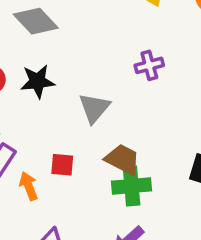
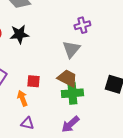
gray triangle: (94, 108) -> (71, 49), moved
orange arrow: (29, 186) -> (22, 98), moved

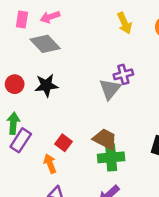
gray triangle: (71, 49) -> (110, 89), moved
red square: (33, 81) -> (63, 143), turned 32

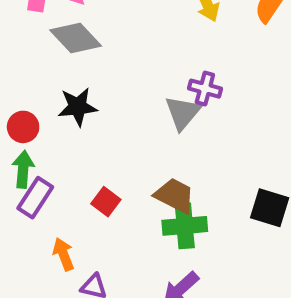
purple cross: (123, 74) -> (205, 89), turned 30
red circle: (15, 84) -> (23, 127), moved
orange arrow: (50, 164) -> (63, 254), moved

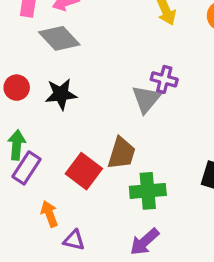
red circle: (23, 127) -> (17, 88), moved
brown trapezoid: (175, 196) -> (122, 153), moved, turned 80
red square: (106, 202) -> (84, 171), size x1.5

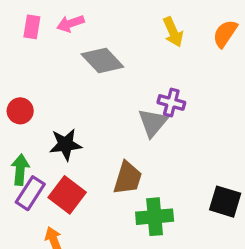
gray diamond: (59, 38) -> (102, 60), moved
black star: (61, 94) -> (66, 144), moved
red square: (84, 171) -> (67, 195), moved

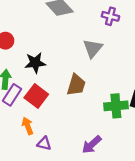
purple cross: (171, 102) -> (110, 16), moved
green cross: (155, 217) -> (116, 106), moved

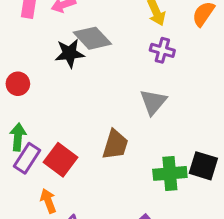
gray triangle: (93, 48) -> (153, 102), moved
black star: (35, 63) -> (70, 53), moved

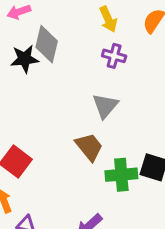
gray diamond: (92, 38) -> (47, 44), turned 57
brown trapezoid: (115, 145) -> (89, 147), moved, turned -56

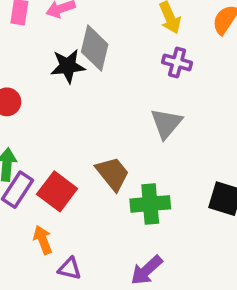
brown trapezoid: (89, 147) -> (113, 174), moved
green cross: (121, 175) -> (150, 204), moved

